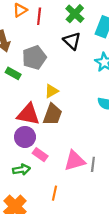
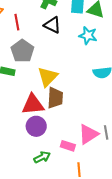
red line: (39, 16) -> (17, 22), moved
yellow triangle: (51, 91) -> (48, 77), size x1.5
pink rectangle: (40, 155) -> (68, 146), moved

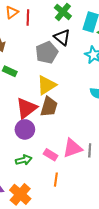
red line: (17, 22) -> (28, 18), moved
gray pentagon: (22, 51) -> (47, 53), moved
red triangle: (33, 105) -> (26, 108), turned -45

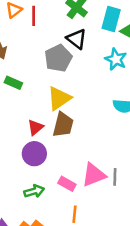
red triangle: (26, 108) -> (35, 127), size x0.6

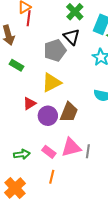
red line: (34, 16) -> (29, 18), moved
brown trapezoid: (63, 125) -> (69, 112), moved
purple circle: (34, 154) -> (48, 116), moved

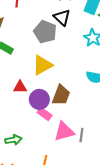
gray pentagon: (55, 50) -> (45, 32), turned -30
red triangle: (29, 103) -> (20, 87), turned 32
pink rectangle: (49, 152) -> (45, 114), moved

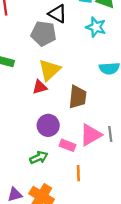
red triangle: (20, 87) -> (40, 87), moved
purple circle: (39, 99) -> (48, 125), moved
pink rectangle: (45, 114) -> (67, 145), moved

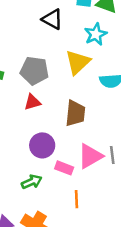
cyan star: (96, 27) -> (96, 34), turned 30
gray pentagon: (43, 34) -> (34, 71), moved
yellow triangle: (49, 70) -> (78, 62), moved

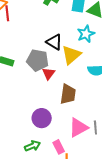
black triangle: (52, 19) -> (54, 42), moved
red triangle: (32, 102) -> (49, 74), moved, turned -40
pink rectangle: (64, 168) -> (59, 147), moved, turned 40

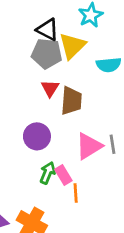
gray pentagon: (38, 60) -> (47, 54), moved
red triangle: (49, 74) -> (50, 88), moved
green arrow: (33, 146) -> (48, 173), moved, turned -42

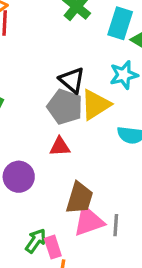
red triangle: (50, 88) -> (60, 147), turned 42
brown trapezoid: (71, 101) -> (79, 198), moved
purple circle: (37, 136) -> (19, 177), moved

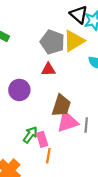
black triangle: (72, 80) -> (79, 15), moved

